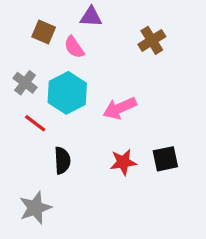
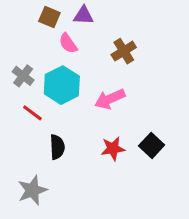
brown square: (44, 32) -> (49, 17), moved
brown cross: (152, 40) -> (124, 51), moved
black square: (165, 159) -> (152, 145), turned -35

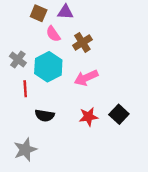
brown cross: (124, 51) -> (82, 42), moved
red line: (32, 113) -> (25, 89), turned 49
black semicircle: (57, 147) -> (45, 116), turned 102

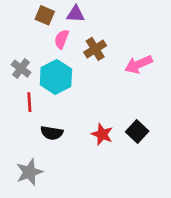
pink semicircle: (53, 34) -> (62, 39), turned 56
pink arrow: (86, 78) -> (139, 64), moved
red star: (88, 117) -> (102, 134), turned 30

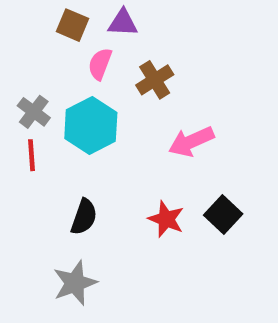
pink arrow: (139, 64) -> (191, 141), moved
red line: (29, 102) -> (31, 155), moved
black semicircle: (52, 133) -> (84, 217), turned -80
gray star: (29, 172) -> (75, 283), moved

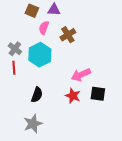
pink arrow: (191, 141) -> (81, 75), moved
black square: (223, 215) -> (98, 94), turned -35

